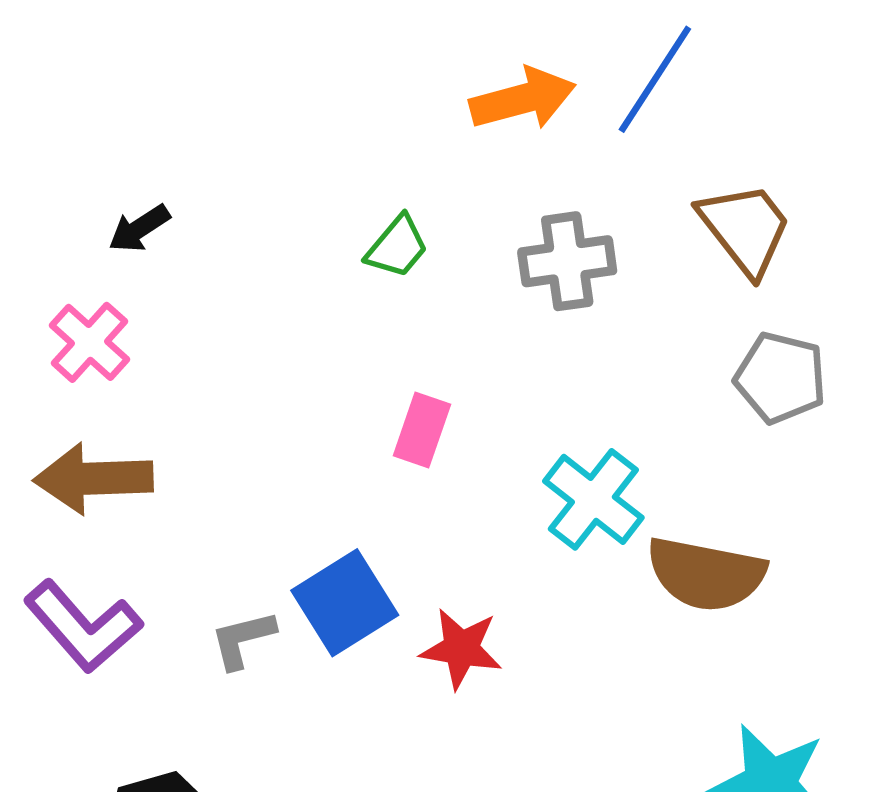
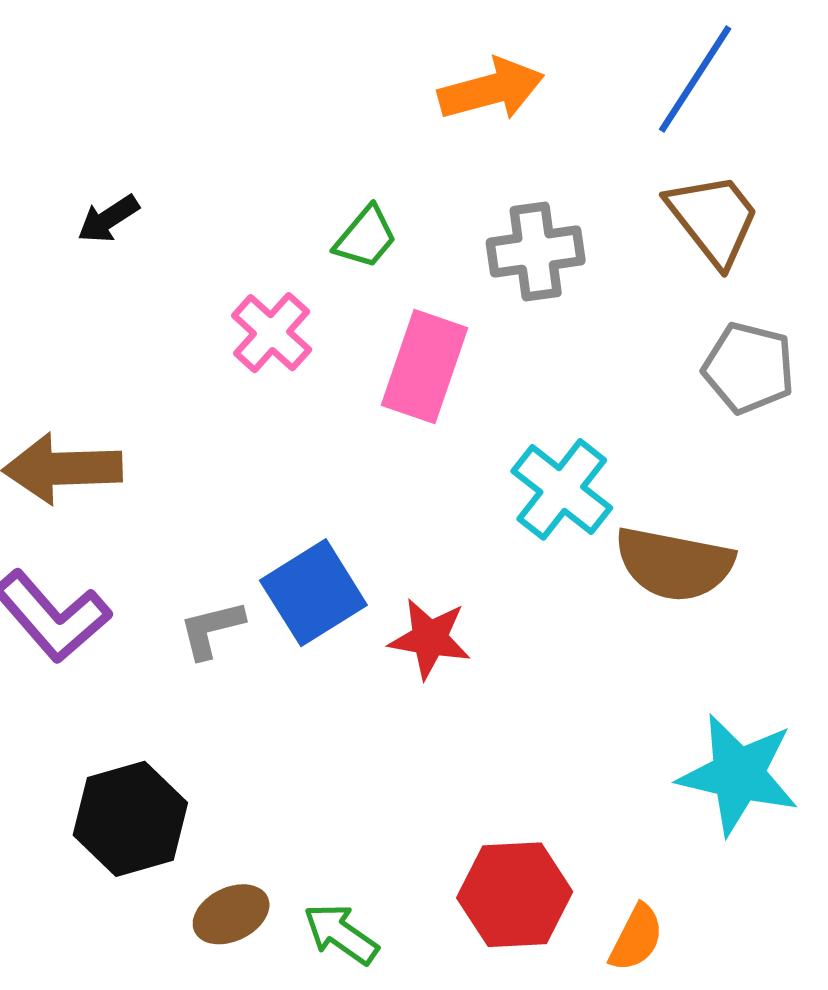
blue line: (655, 79) -> (695, 79), moved
pink cross: (90, 342) -> (272, 333), moved
pink rectangle: (422, 430) -> (425, 367), moved, size x1.5

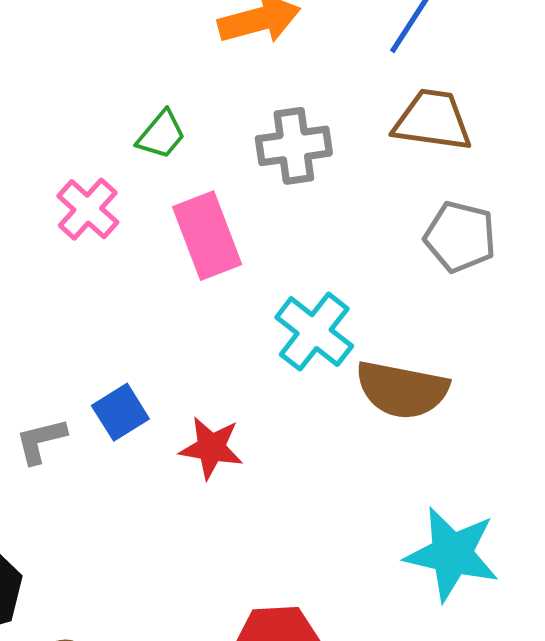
brown trapezoid: (713, 219) -> (433, 120), turned -44
pink rectangle: (425, 367) -> (207, 236), turned -40
blue square: (313, 593) -> (120, 412), size x0.7

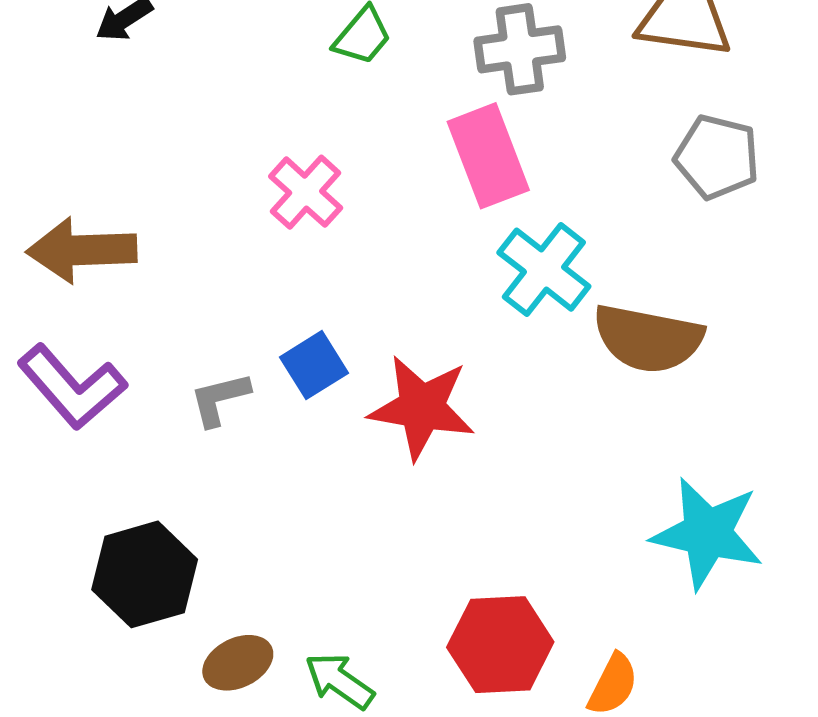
pink cross: (88, 209) -> (306, 192), moved
pink rectangle: (207, 236) -> (488, 156), moved
red star: (211, 448) -> (422, 407), size x1.4

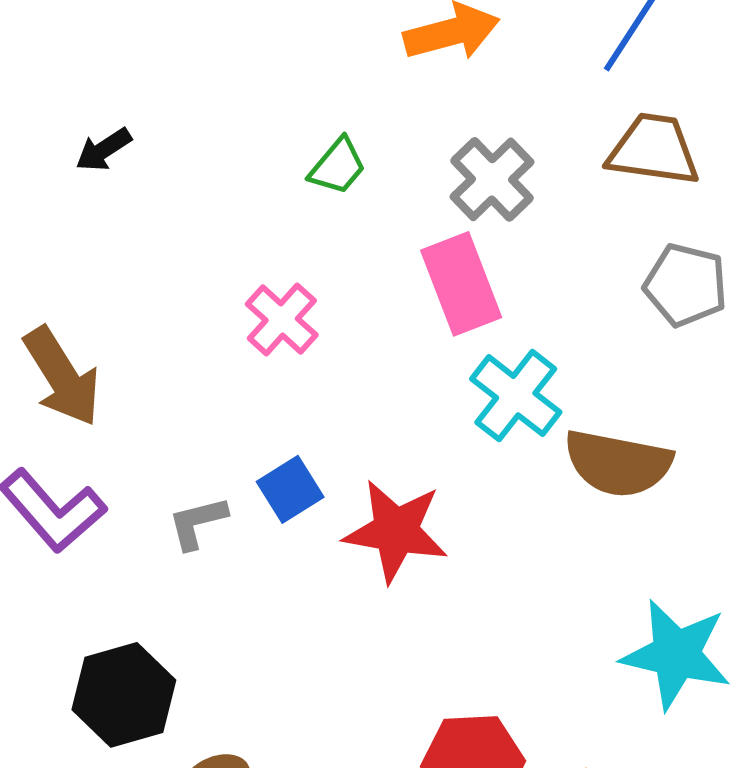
gray cross: (520, 49) -> (492, 179), turned -36
brown arrow: (82, 250) -> (62, 377), turned -120

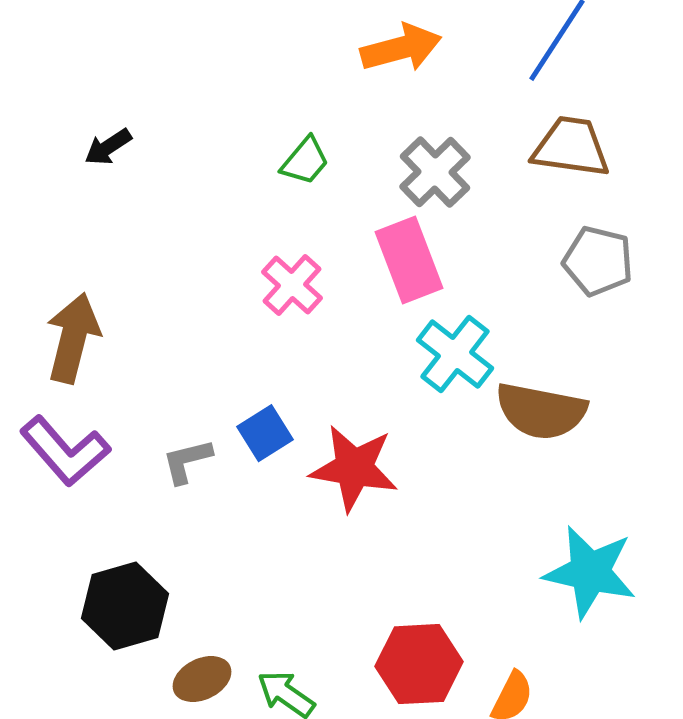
pink cross: (282, 320) -> (292, 285), moved
brown arrow: (62, 377) -> (73, 338), turned -134

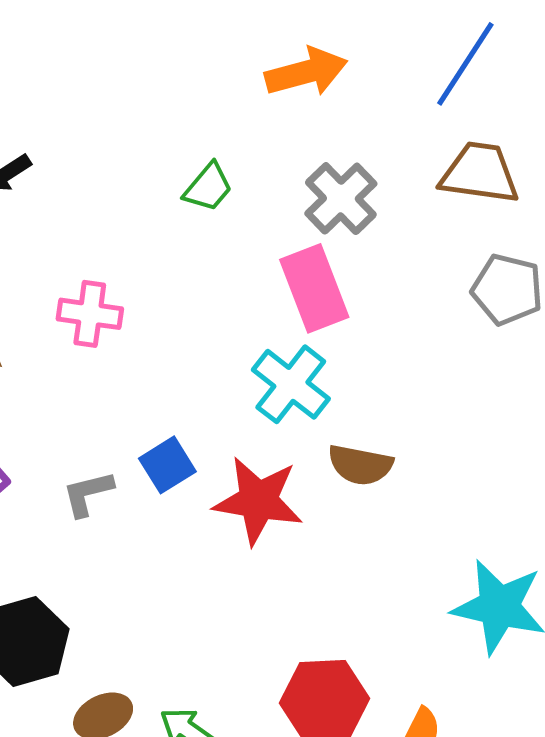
pink cross: (292, 285) -> (90, 314), moved, turned -34
cyan cross: (455, 354) -> (291, 384), moved
brown semicircle: (541, 411) -> (360, 465), moved, size x0.7

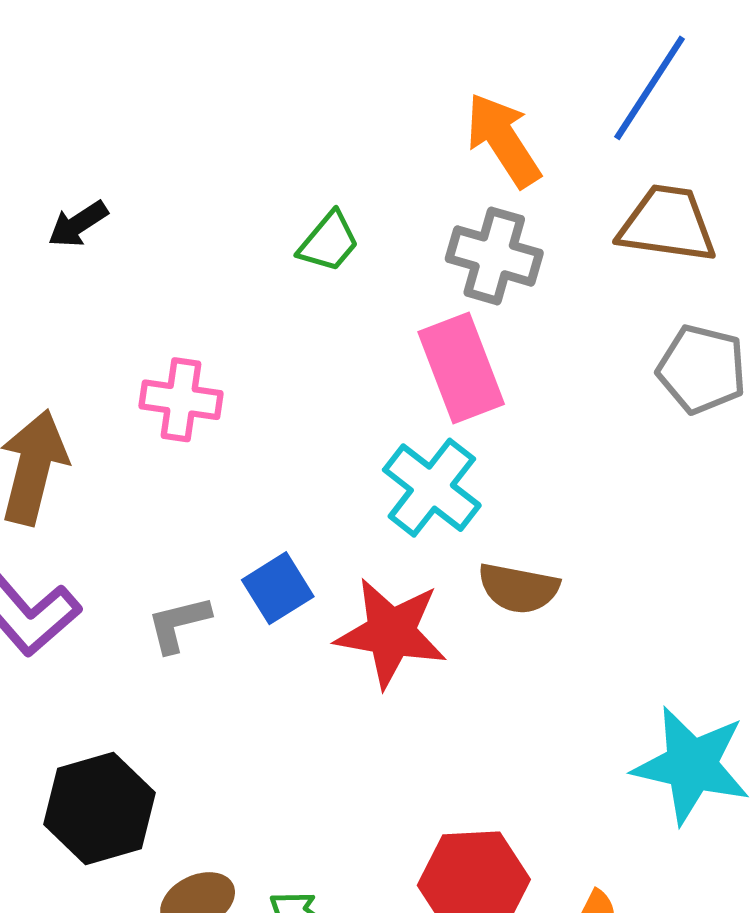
orange arrow: (306, 72) -> (503, 140), moved, turned -108
gray cross: (341, 199) -> (494, 256), turned -30

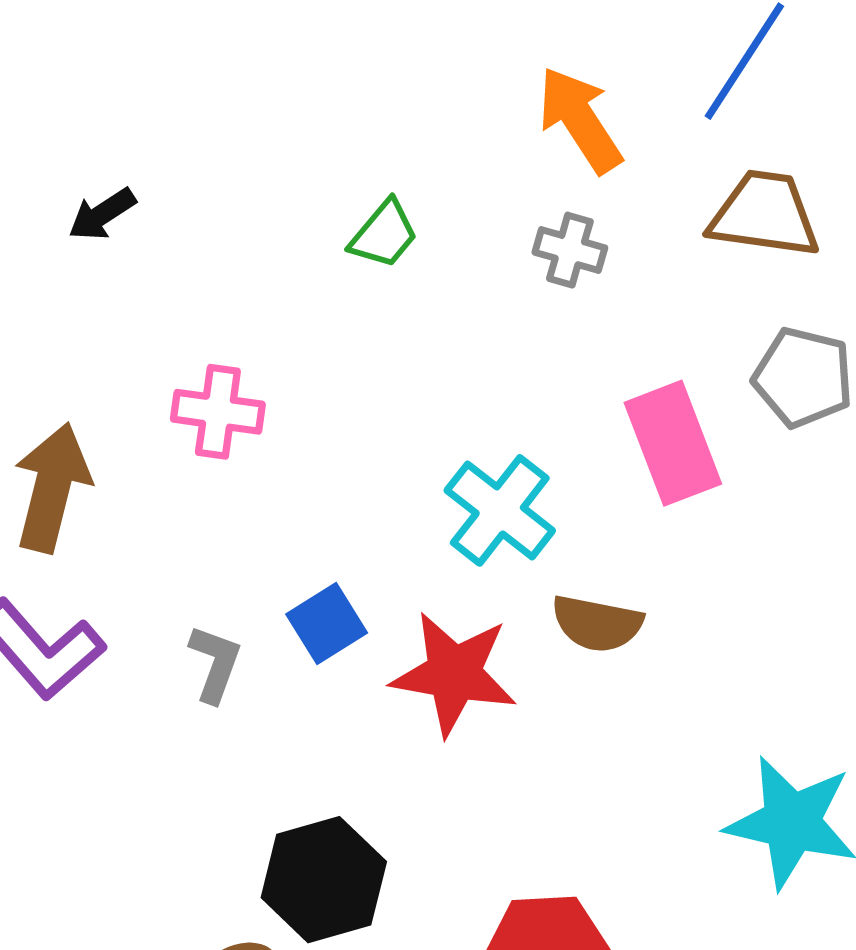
gray cross: (494, 256) -> (570, 250), size x0.7
pink rectangle: (461, 368) -> (673, 443), moved
gray L-shape: (178, 624) -> (215, 664), turned 124
black hexagon: (100, 808) -> (324, 880), moved

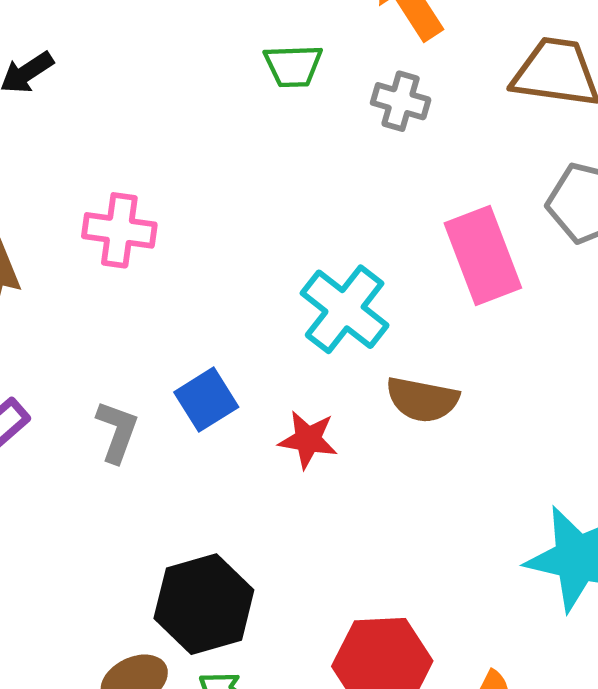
green trapezoid: (384, 234) -> (293, 66), moved, turned 48
red star: (454, 674) -> (308, 440), size x0.6

